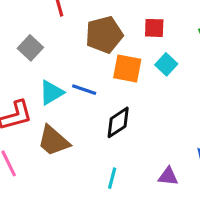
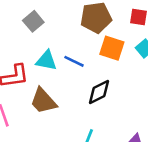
cyan triangle: (51, 93) -> (46, 61), turned 35

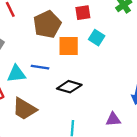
black diamond: (99, 92) -> (69, 87), turned 60

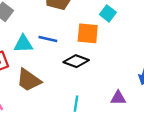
orange square: (69, 46) -> (88, 33), moved

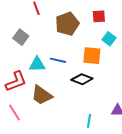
cyan line: (76, 104) -> (89, 121), moved

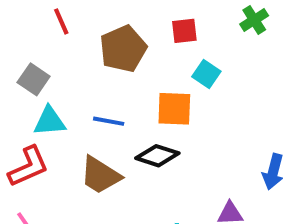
cyan triangle: (37, 64) -> (50, 121), moved
brown trapezoid: (42, 95) -> (100, 175), moved

